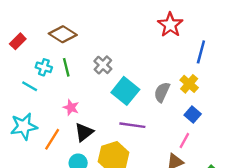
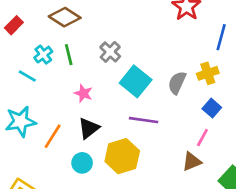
cyan cross: (44, 67) -> (43, 55), turned 35
yellow cross: (189, 84) -> (208, 73), turned 30
pink star: (71, 107) -> (83, 93), moved

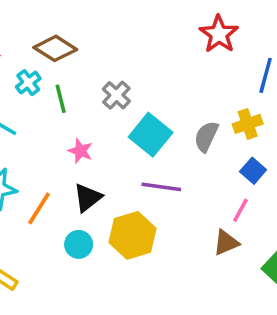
cyan cross: (43, 55) -> (28, 83), moved

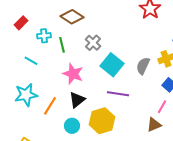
brown diamond: (55, 48) -> (72, 17), moved
cyan cross: (28, 83) -> (44, 36), turned 32
pink star: (80, 151) -> (73, 74), size x1.5

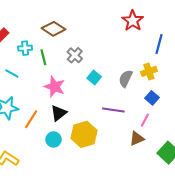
cyan square: (112, 65) -> (94, 78), size x0.6
purple line: (118, 94) -> (113, 110), moved

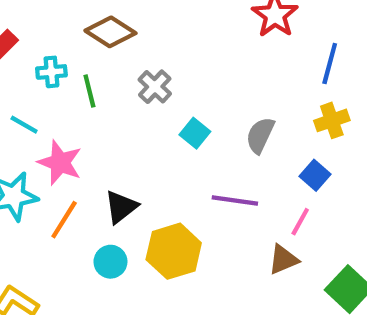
yellow cross: (149, 71) -> (332, 120), moved
pink star: (55, 87) -> (60, 163), moved

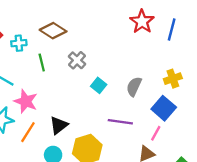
blue line: (330, 64) -> (172, 29), moved
cyan cross: (51, 72) -> (19, 43), moved
blue square: (315, 175) -> (164, 108), size x1.5

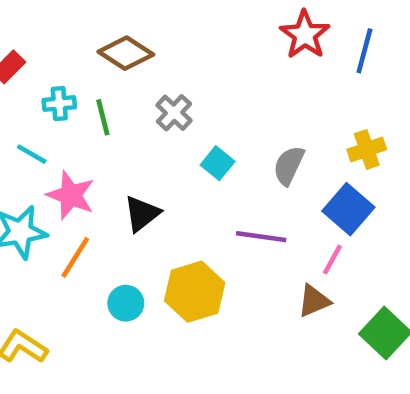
cyan cross: (19, 43) -> (59, 104), moved
black triangle: (59, 125) -> (142, 214), moved

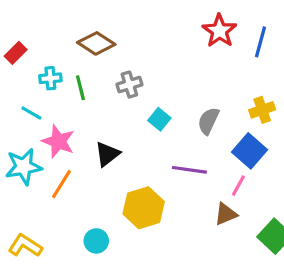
gray cross: (174, 113) -> (129, 85), turned 30
cyan circle: (126, 303) -> (96, 241), moved

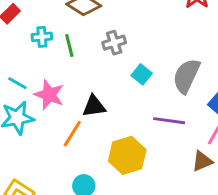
cyan line: (31, 113) -> (17, 83), moved
gray semicircle: (208, 121) -> (186, 76), size x1.4
black triangle: (107, 154) -> (94, 106), turned 30
orange line: (61, 184) -> (72, 134), moved

